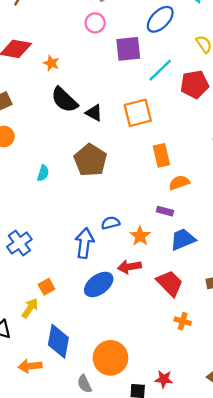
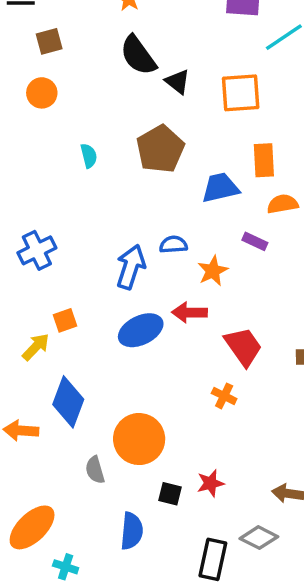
cyan semicircle: (43, 173) -> (89, 156), turned -42
blue trapezoid: (183, 239) -> (220, 188), moved
orange cross: (183, 321) -> (224, 396), moved
red star: (164, 379) -> (210, 483), turned -30

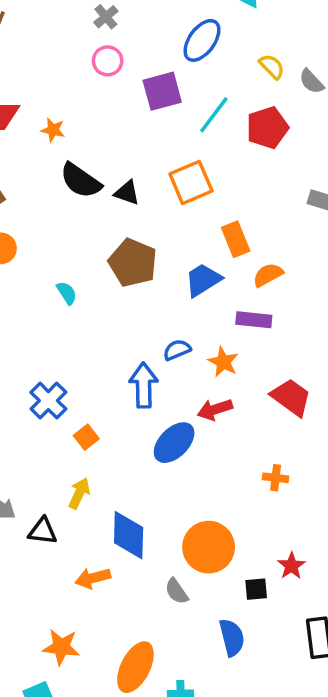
purple rectangle: (255, 241) -> (254, 320), size x1.4
orange square: (65, 320) -> (86, 437), moved
red trapezoid: (243, 347) -> (291, 397), moved

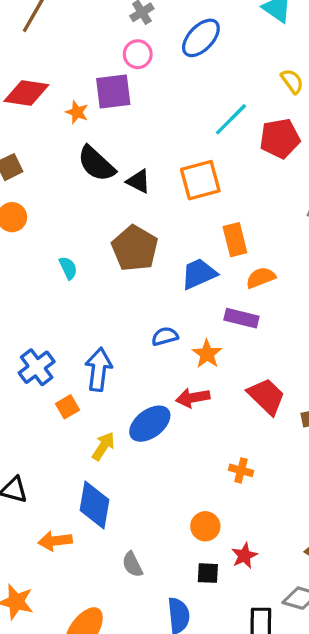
blue ellipse: (202, 40) -> (201, 38), moved
purple square: (162, 91) -> (113, 91), moved
blue arrow: (144, 385) -> (99, 369), moved
yellow arrow: (79, 493) -> (103, 446), moved
orange circle: (209, 547) -> (205, 526), moved, size x0.6

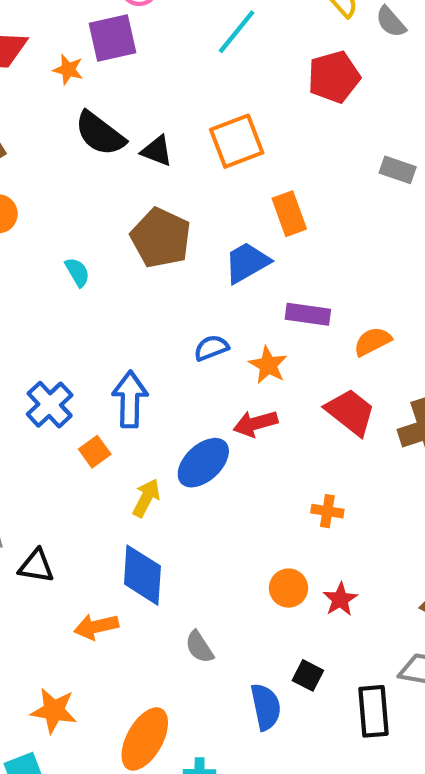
cyan line: (231, 119) -> (237, 32), moved
orange semicircle: (261, 278) -> (373, 341), moved
red star: (244, 556) -> (340, 599), moved
black square: (208, 573) -> (308, 675), moved, turned 30

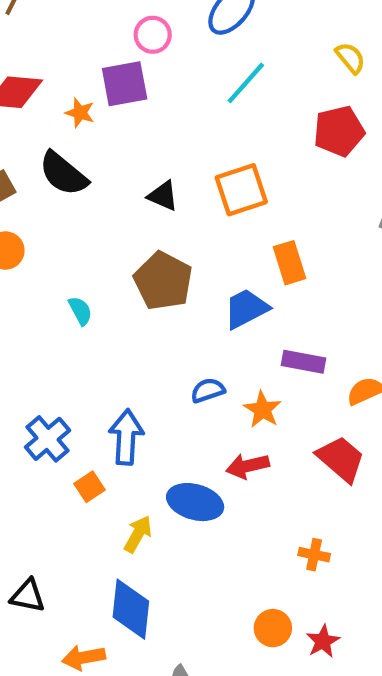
black semicircle: (100, 134) -> (63, 174), moved
blue ellipse: (203, 463) -> (195, 502), turned 56

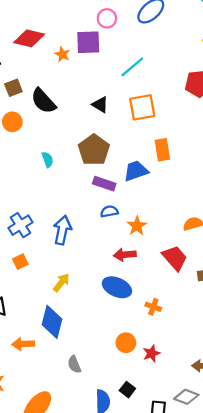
cyan line: (246, 83) -> (132, 67), moved
black semicircle: (63, 174) -> (43, 101), moved
purple rectangle: (303, 362) -> (104, 184), moved
orange square: (90, 487) -> (20, 262), moved
blue ellipse: (195, 502) -> (117, 287), moved

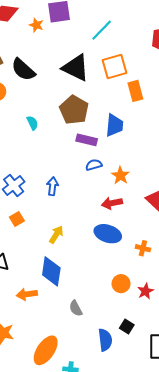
black triangle: (100, 105) -> (76, 68), size x1.8
orange rectangle: (162, 150) -> (135, 91), moved
blue trapezoid: (136, 171) -> (114, 125), turned 120
blue arrow: (62, 230) -> (53, 186), size x0.7

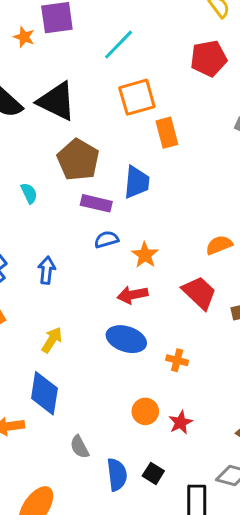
black triangle: (76, 68) -> (57, 101), moved
cyan semicircle: (32, 123) -> (29, 193), moved
blue semicircle: (105, 340) -> (117, 475), moved

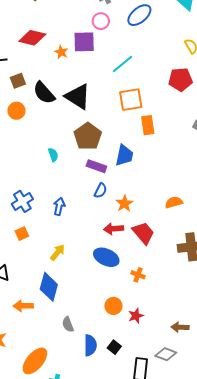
blue semicircle: (106, 239) -> (100, 191), turned 126
red trapezoid: (199, 293) -> (143, 233), moved

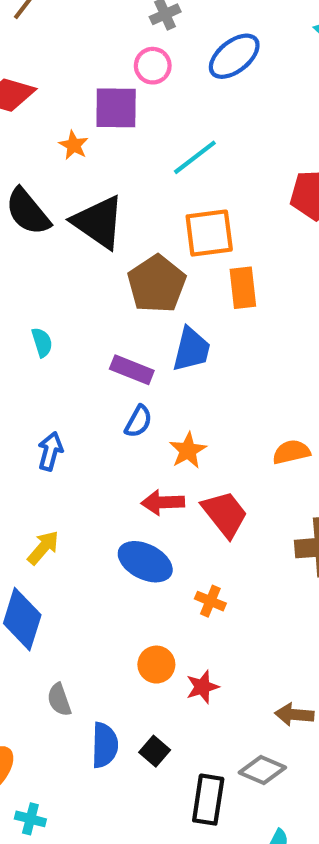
orange star: (61, 52) -> (74, 145), moved
brown pentagon: (88, 136) -> (157, 284), moved

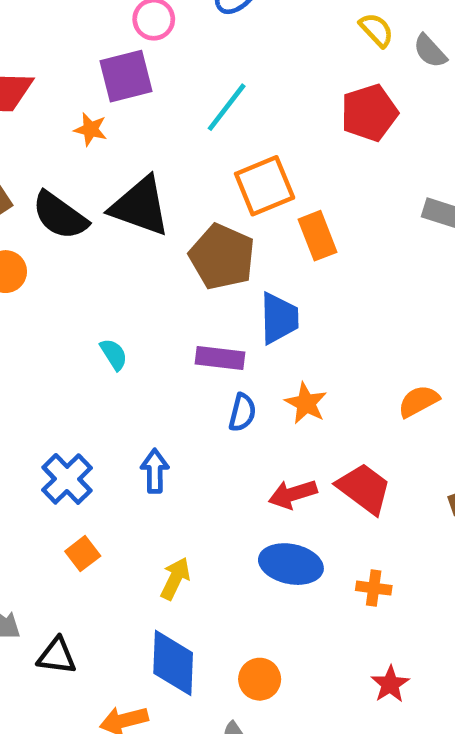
orange star: (188, 450) -> (306, 403), moved
orange circle: (156, 665) -> (260, 679), moved

